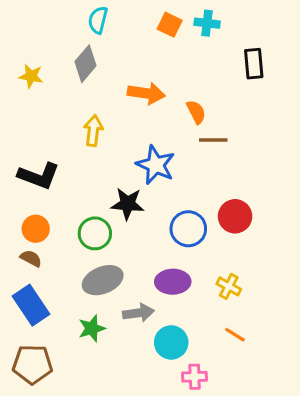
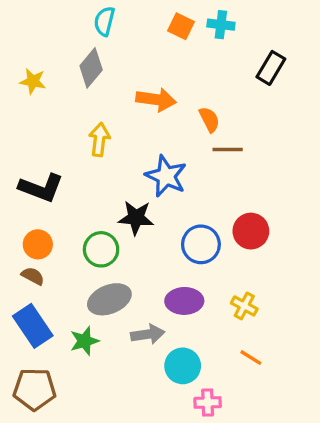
black rectangle: (254, 64) -> (271, 68), turned 36
green star: (92, 328) -> (84, 341), moved

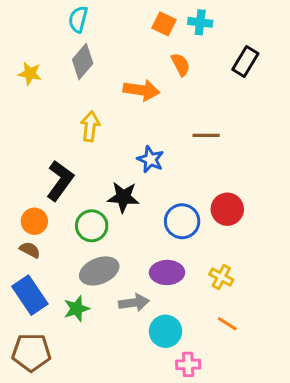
cyan semicircle: (104, 21) -> (78, 19), moved
orange semicircle: (209, 120) -> (181, 65), moved
blue star: (166, 176) -> (150, 159), size x0.7
black L-shape: (41, 188) -> (60, 181), moved, turned -75

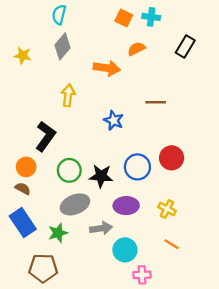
orange semicircle: (181, 65) -> (136, 49), turned -90
black star: (123, 197) -> (101, 176), moved
brown pentagon: (31, 352) -> (43, 268), moved

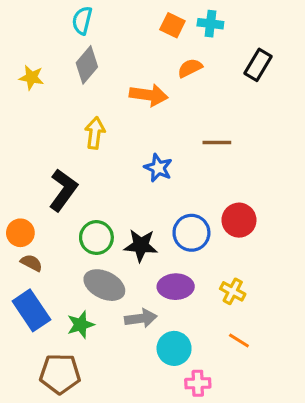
orange circle: (26, 167) -> (20, 233), moved
gray ellipse: (75, 204) -> (104, 285), turned 48

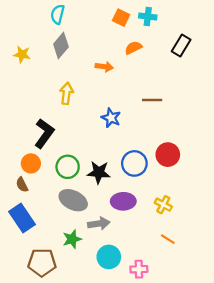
orange arrow: (149, 95) -> (104, 67), size x0.7
orange circle: (20, 233) -> (31, 163), moved
brown semicircle: (31, 263) -> (22, 185), turned -144
green star: (81, 325) -> (72, 239), moved
cyan circle: (174, 348) -> (109, 257), moved

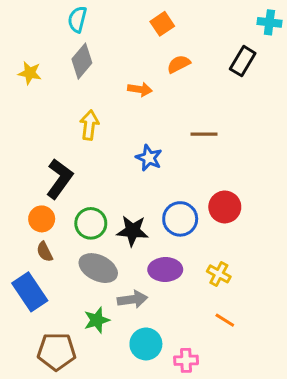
cyan cross: (148, 17) -> (269, 22), moved
orange square: (121, 18) -> (162, 24), turned 30
brown semicircle: (22, 185) -> (45, 252), moved

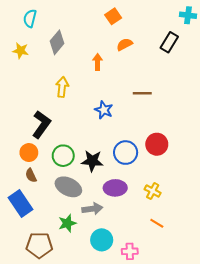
cyan semicircle: (77, 19) -> (30, 18), moved
orange arrow: (140, 89) -> (98, 62), turned -98

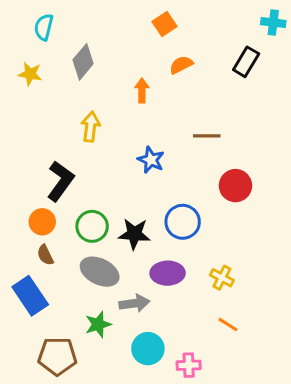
red circle: (157, 144) -> (235, 186), moved

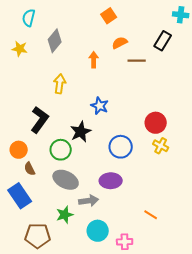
brown line: (207, 136) -> (137, 61), moved
orange circle: (42, 222) -> (19, 150), moved
black star: (134, 234) -> (81, 132), moved, turned -30
yellow cross: (222, 278) -> (161, 146), moved

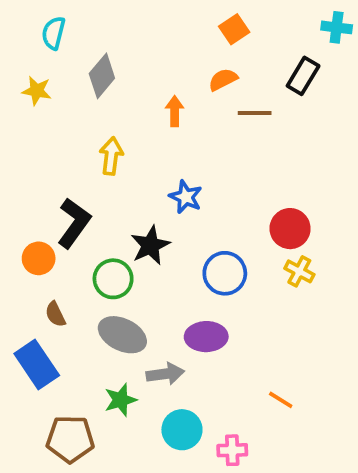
orange square: (109, 16) -> (234, 29), moved
orange circle: (19, 150) -> (39, 258), moved

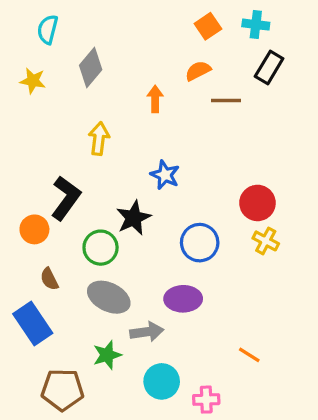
cyan cross: (337, 27) -> (256, 25), moved

